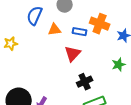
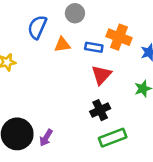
red triangle: (73, 54) -> (101, 75), moved

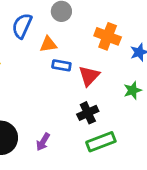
blue rectangle: (94, 47) -> (61, 65), moved
purple arrow: (46, 138) -> (43, 142), moved

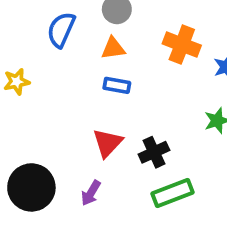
orange triangle: (48, 44) -> (113, 48), moved
red triangle: (89, 76) -> (108, 143), moved

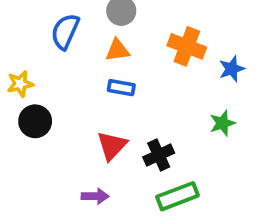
black circle: (31, 187) -> (35, 121), moved, size x0.7
purple arrow: (91, 193) -> (95, 196), turned -120

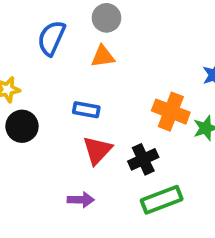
orange cross: (187, 46) -> (171, 112), moved
blue rectangle: (121, 88) -> (86, 110), moved

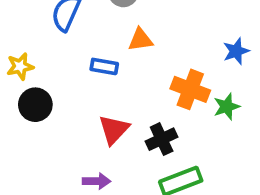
orange triangle: (103, 56) -> (141, 40), moved
blue rectangle: (86, 110) -> (104, 66), moved

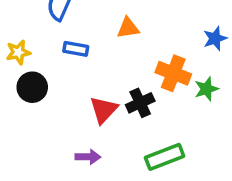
blue rectangle: (104, 66) -> (76, 49), moved
black cross: (162, 139) -> (140, 103), moved

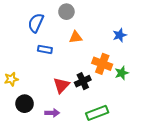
blue star: (215, 38) -> (120, 35), moved
yellow star: (18, 52) -> (11, 79), moved
black circle: (32, 87) -> (25, 104), moved

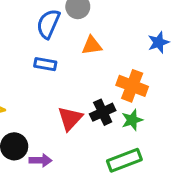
blue semicircle: (36, 23) -> (48, 24), moved
green star: (122, 73) -> (132, 120), moved
purple arrow: (52, 113) -> (41, 160), moved

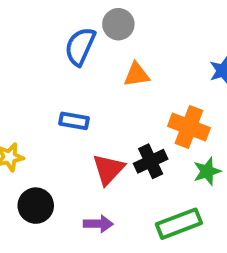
blue rectangle: (45, 64) -> (74, 121), moved
green star: (132, 120) -> (207, 171), moved
purple arrow: (41, 160) -> (98, 224), moved

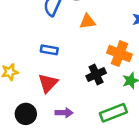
red triangle: (108, 169) -> (48, 83), moved
black circle: (36, 206) -> (26, 114), moved

